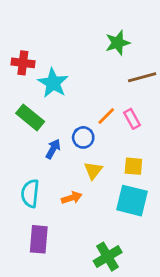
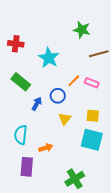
green star: (118, 43) -> (82, 30), turned 30
cyan star: (53, 83) -> (49, 58), moved
pink rectangle: (132, 119) -> (92, 83), turned -40
orange arrow: (72, 198) -> (46, 148), moved

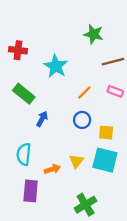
pink rectangle: (92, 83) -> (115, 91), moved
blue circle: (58, 96) -> (82, 120), moved
yellow triangle: (65, 119) -> (76, 161), moved

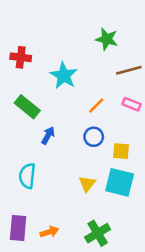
orange arrow: (52, 169) -> (49, 232), moved
purple rectangle: (31, 191) -> (18, 228), moved

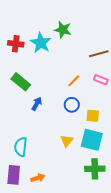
green star: (107, 39) -> (63, 30), moved
cyan star: (64, 76) -> (41, 43), moved
cyan semicircle: (27, 176) -> (21, 147), moved
green cross: (98, 233) -> (95, 169), moved, turned 30

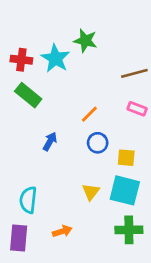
orange line: (74, 81) -> (89, 114), moved
green rectangle: (21, 82) -> (28, 95), moved
orange arrow: (38, 178) -> (62, 231), moved

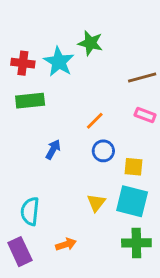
green rectangle: (28, 95) -> (30, 101), turned -45
purple rectangle: (19, 238) -> (20, 252), turned -30

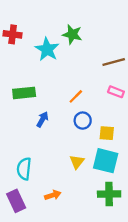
red cross: (23, 63) -> (13, 34), moved
green rectangle: (30, 101) -> (24, 93), moved

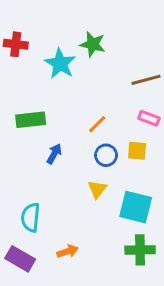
yellow square: (107, 133) -> (137, 151), moved
yellow triangle: (77, 162) -> (97, 189), moved
purple rectangle: (16, 201) -> (20, 259), turned -35

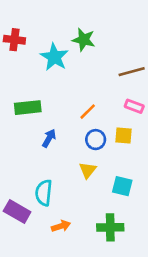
cyan square: (136, 207) -> (122, 186), size x0.7
cyan semicircle: (31, 217) -> (44, 193), moved
green cross: (140, 250) -> (110, 227), moved
purple rectangle: (20, 259) -> (17, 211), moved

